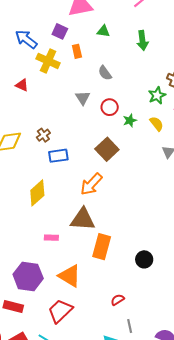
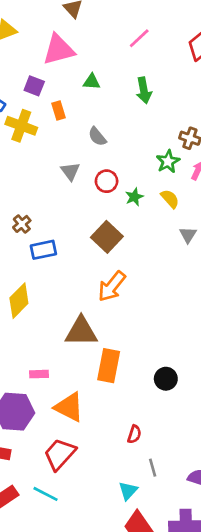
orange arrow: (91, 184) -> (112, 286), moved
pink rectangle: (51, 238) -> (39, 374), moved
red semicircle: (118, 300) -> (134, 434), turned 144

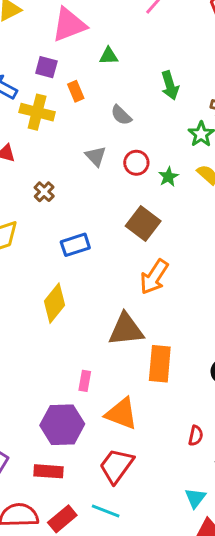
green arrow: (144, 90) -> (170, 85), moved
brown cross: (22, 224) -> (44, 192), moved
pink rectangle: (39, 374) -> (85, 381), turned -72

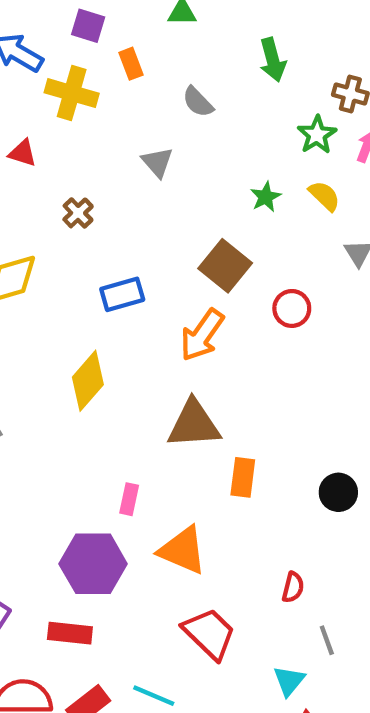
red circle: (136, 163) -> (292, 308), moved
orange arrow: (154, 277) -> (202, 335), moved
orange rectangle: (160, 364) -> (243, 477), size x0.7
red trapezoid: (117, 466) -> (209, 634), moved, turned 96

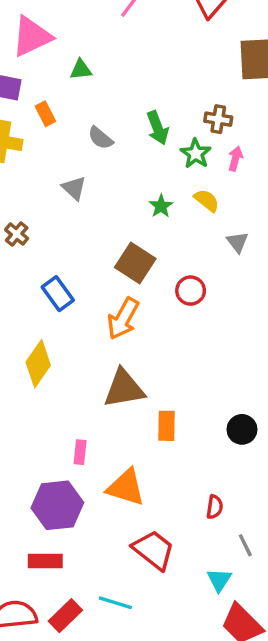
green arrow: (273, 60) -> (158, 128), moved
blue rectangle: (122, 294) -> (58, 294), turned 76

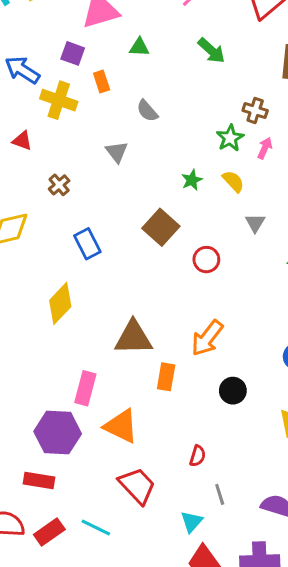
green arrow: (158, 128) -> (211, 51), moved, turned -36
orange arrow: (123, 319) -> (207, 338), moved
pink rectangle: (80, 452) -> (85, 388), size x1.5

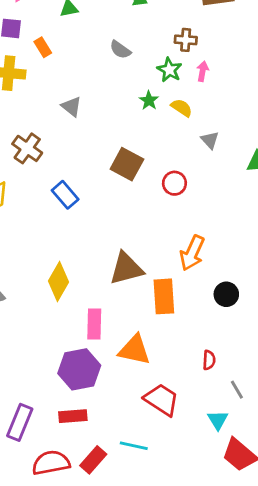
gray semicircle: (147, 111) -> (120, 50), moved
green star: (192, 180) -> (149, 100), moved
brown cross: (59, 185) -> (27, 148), size x1.5
yellow diamond: (60, 303) -> (59, 282), moved
orange rectangle: (166, 377) -> (164, 296), size x1.4

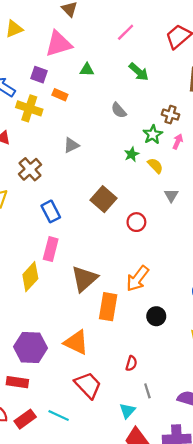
orange rectangle: (43, 47) -> (60, 95), turned -48
gray triangle: (71, 107) -> (71, 145), turned 42
brown triangle: (126, 269) -> (84, 279), turned -40
pink rectangle: (94, 324) -> (51, 249), moved

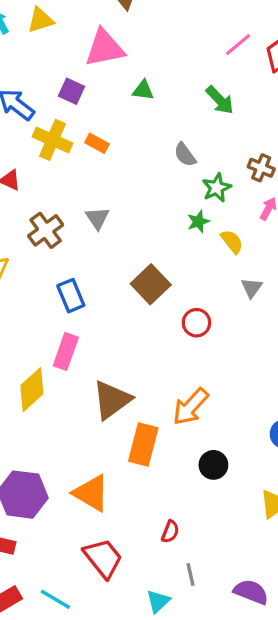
pink line: (126, 32) -> (238, 45), moved
orange rectangle: (60, 95) -> (97, 143), moved
green star: (153, 135) -> (217, 188), moved
gray triangle: (71, 145) -> (97, 218), moved, turned -42

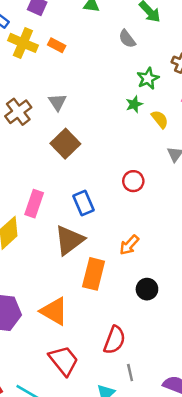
gray semicircle: (185, 155) -> (127, 39), moved
brown square: (151, 284) -> (65, 144), moved
blue rectangle: (71, 296) -> (83, 203), moved
orange arrow: (191, 407) -> (129, 245), size x0.7
red semicircle: (170, 532) -> (114, 340), size x1.6

